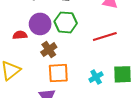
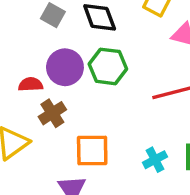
brown cross: (49, 50) -> (52, 113), moved

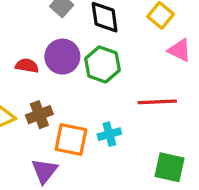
brown cross: (52, 113) -> (39, 115), moved
cyan cross: (155, 160) -> (109, 134), moved

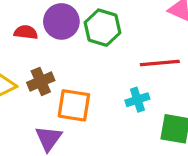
cyan cross: (109, 134) -> (137, 100), moved

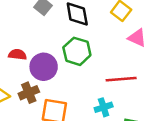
purple circle: (61, 21) -> (44, 67), moved

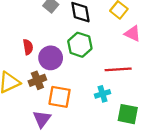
red semicircle: (18, 55) -> (28, 47), turned 72

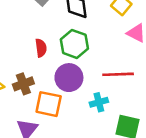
red semicircle: (28, 47) -> (41, 48), moved
purple circle: (51, 58) -> (69, 78), moved

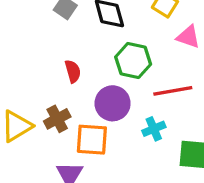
green hexagon: (74, 44) -> (133, 61), moved

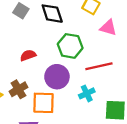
red semicircle: (73, 71) -> (28, 55), turned -91

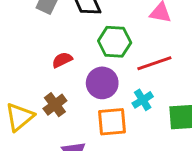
orange square: (43, 103) -> (112, 122), moved

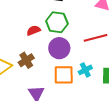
green hexagon: (115, 42) -> (57, 22), moved
cyan cross: (143, 100) -> (85, 70), moved

